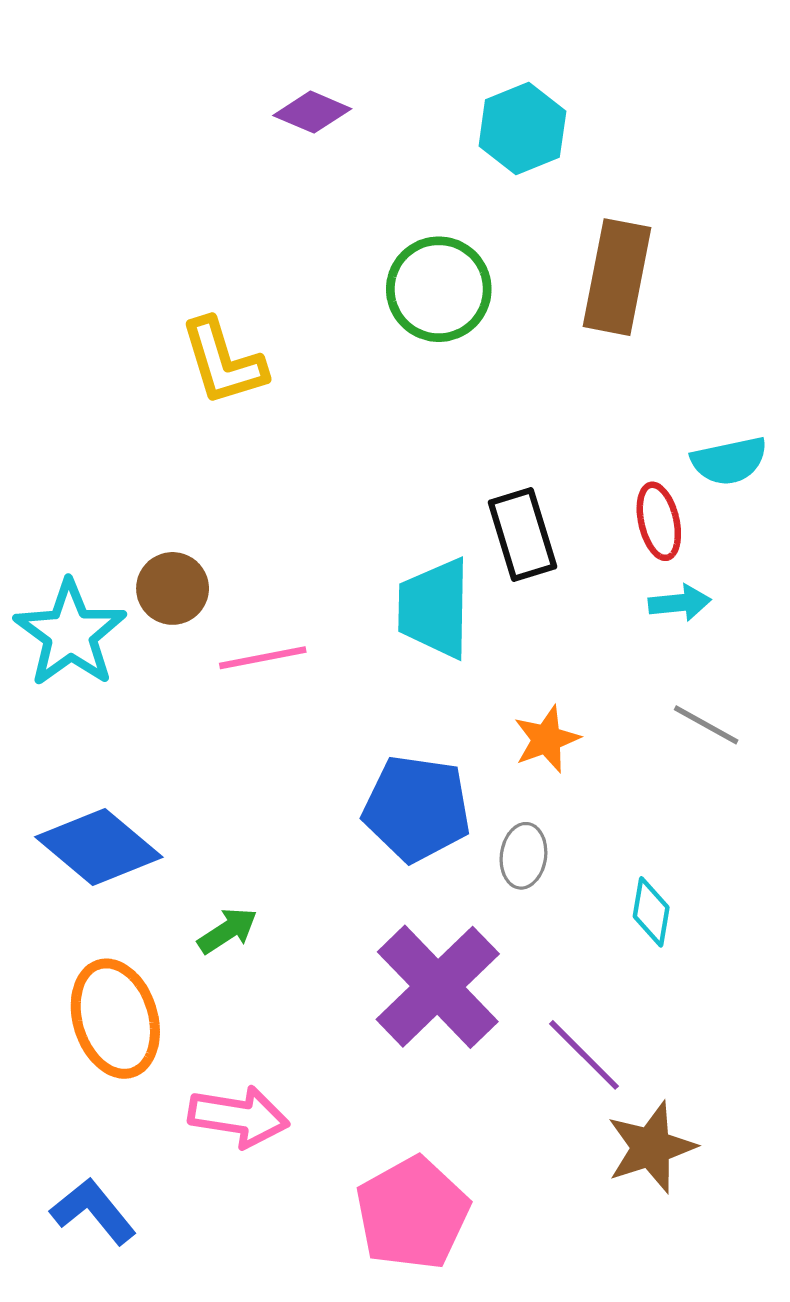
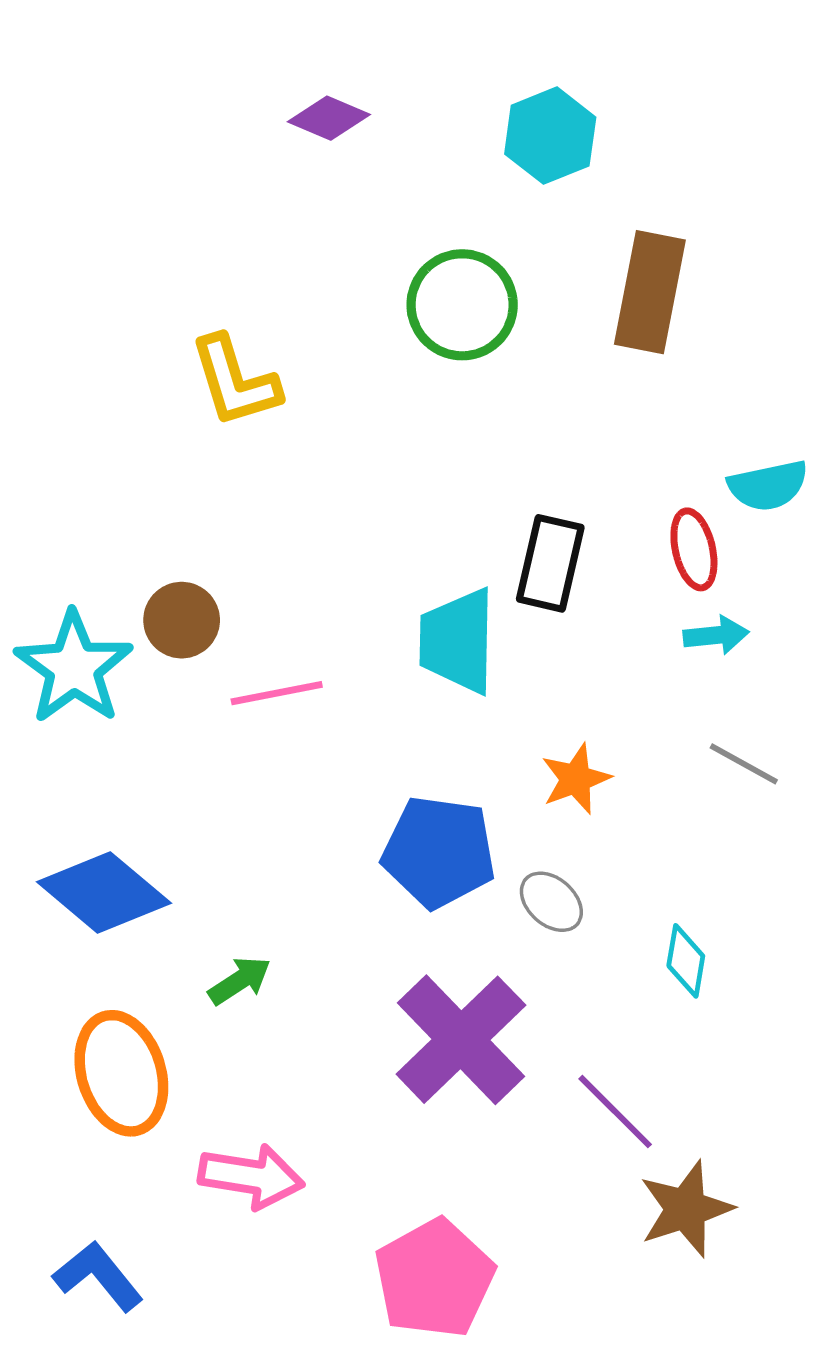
black rectangle: (522, 535) -> (550, 563), turned 30
gray ellipse: (523, 856) -> (551, 902), turned -56

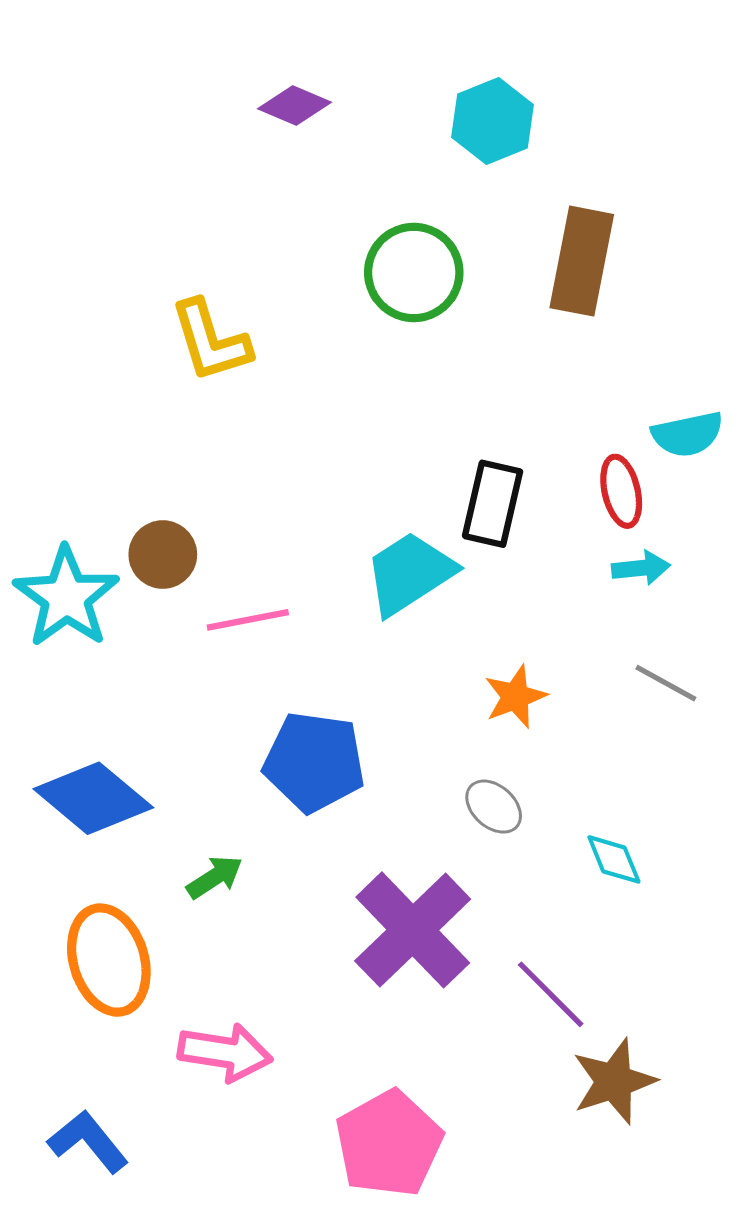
cyan trapezoid: (457, 641) -> (410, 573), turned 56
blue pentagon: (439, 852) -> (314, 762), moved
cyan diamond: (686, 961) -> (614, 859), turned -32

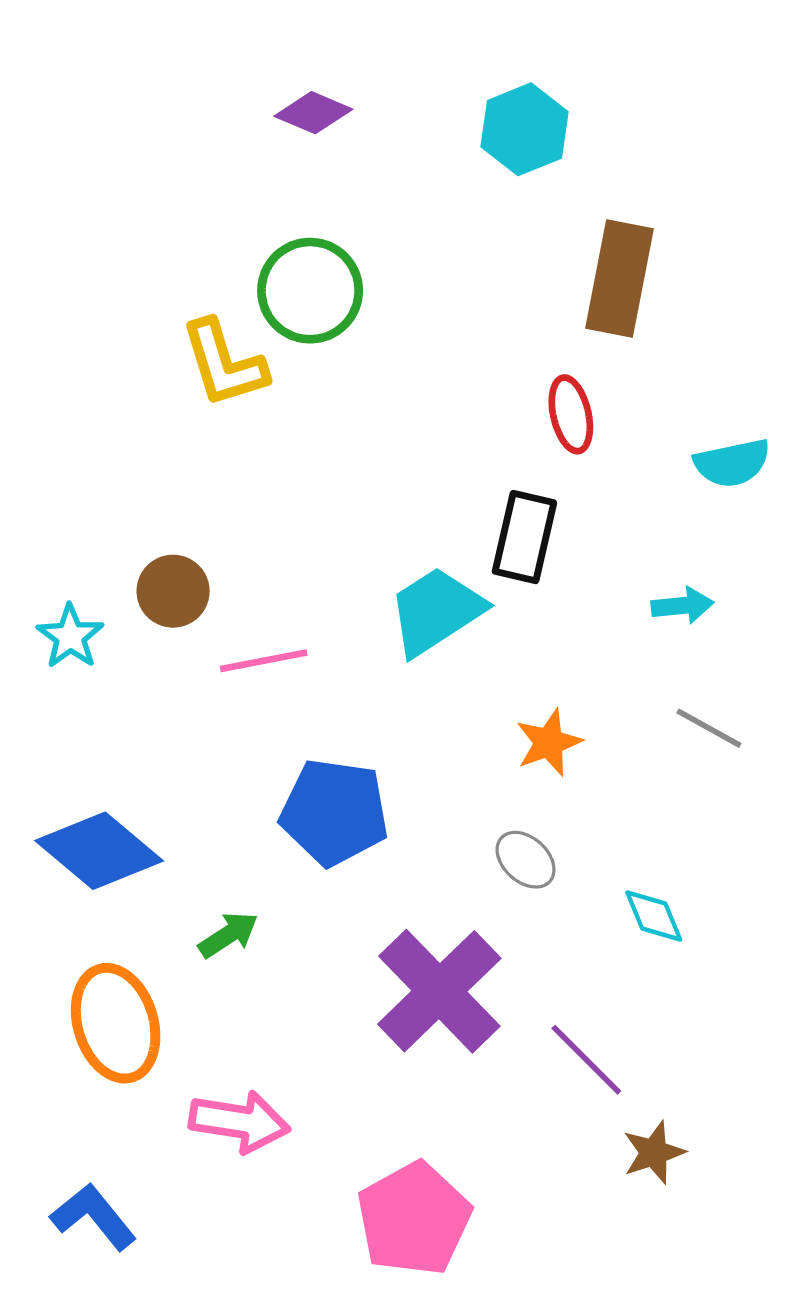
green circle: (414, 272) -> (310, 291), moved
red ellipse: (621, 491) -> (571, 414), moved
cyan star: (66, 597) -> (70, 636), size x0.6
brown star: (614, 1081) -> (654, 1153), size x0.7

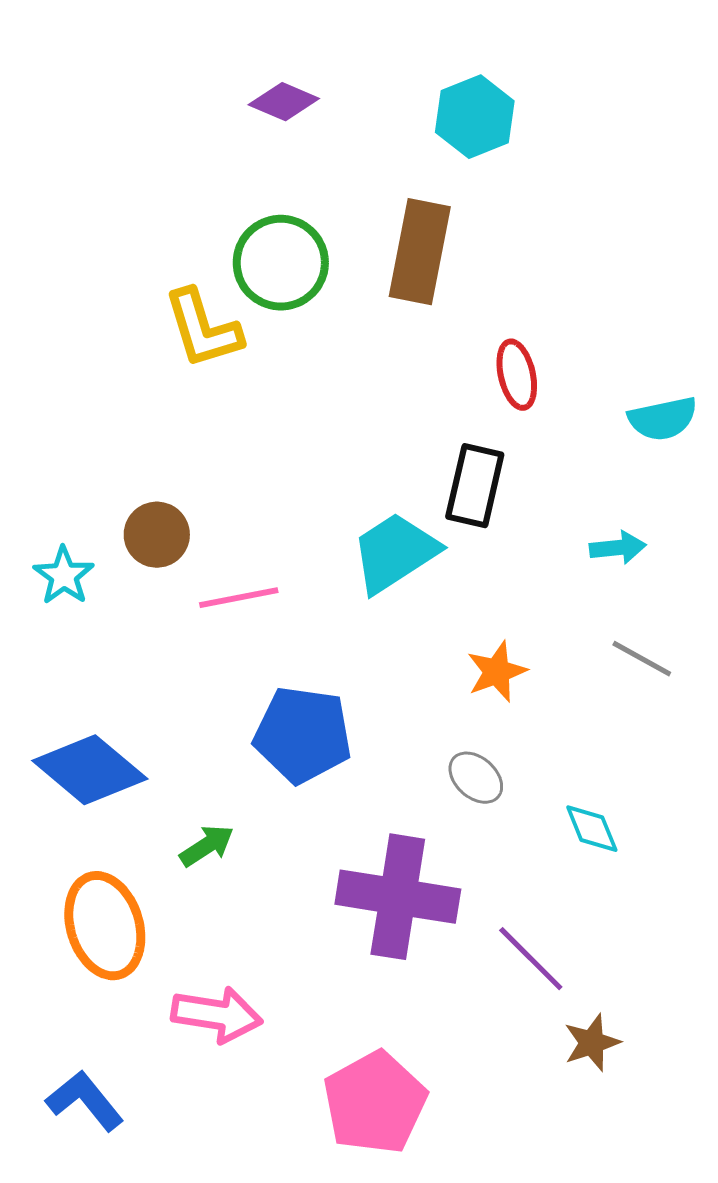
brown rectangle: (619, 278) -> (420, 252), moved
purple cross: (439, 991) -> (398, 897), turned -37

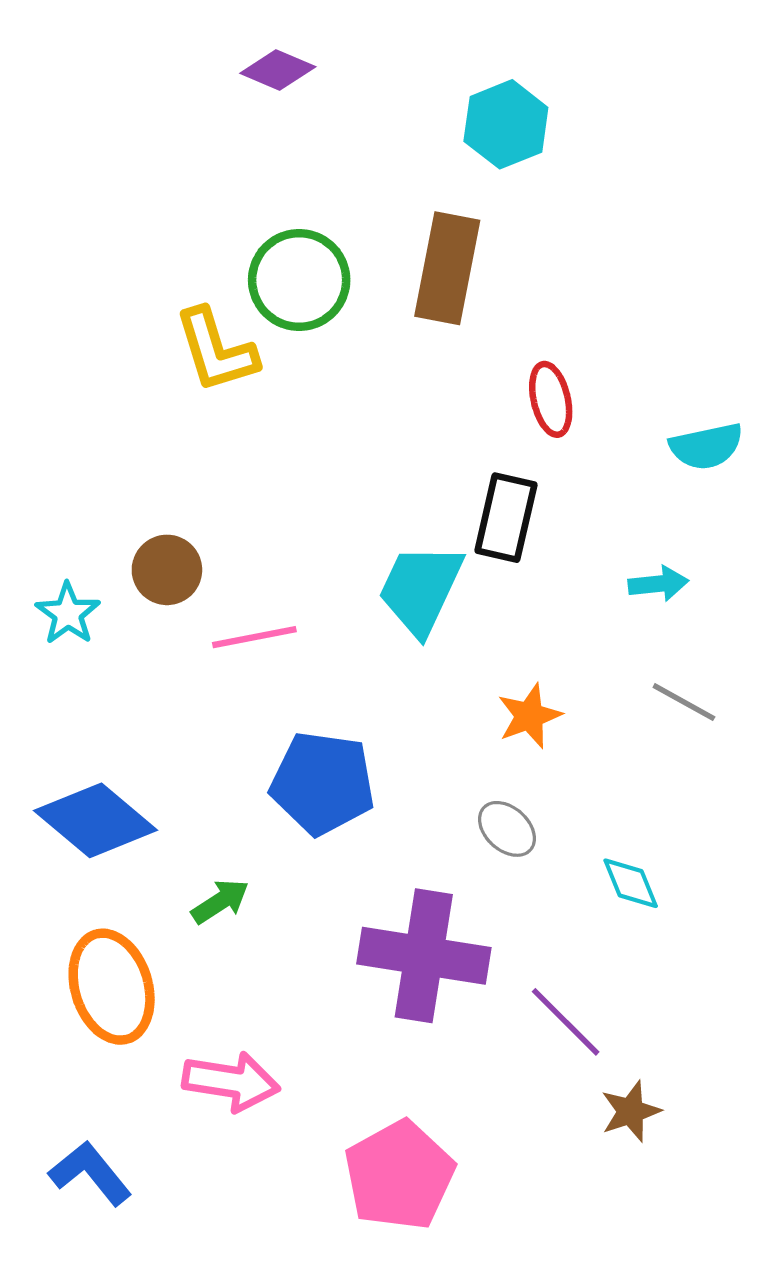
purple diamond: (284, 102) -> (278, 70), moved
cyan trapezoid: (395, 553) -> (421, 589), turned -32

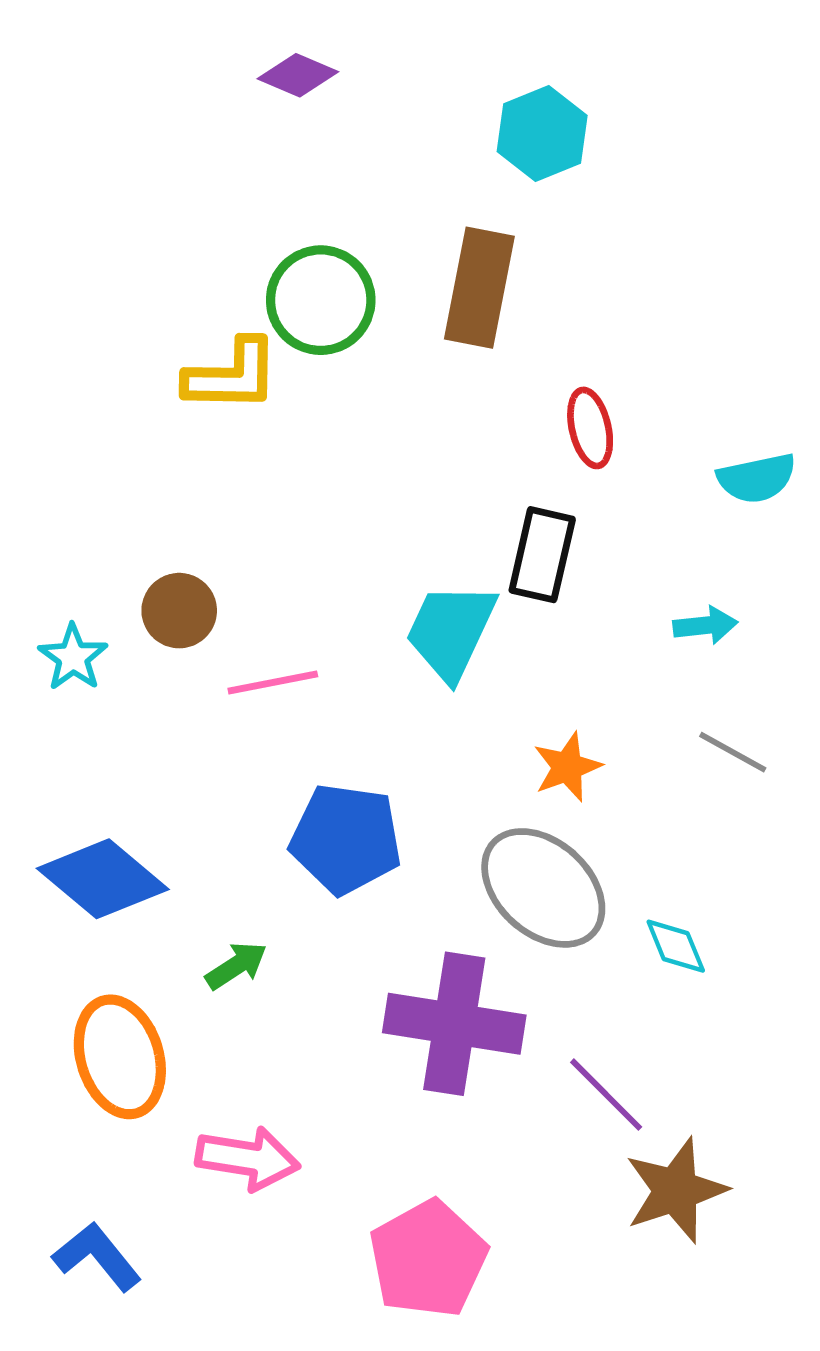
yellow L-shape: (216, 350) -> (232, 375), turned -72
gray ellipse: (507, 829) -> (543, 888), size x2.0
brown star: (631, 1111) -> (676, 1190), size x1.6

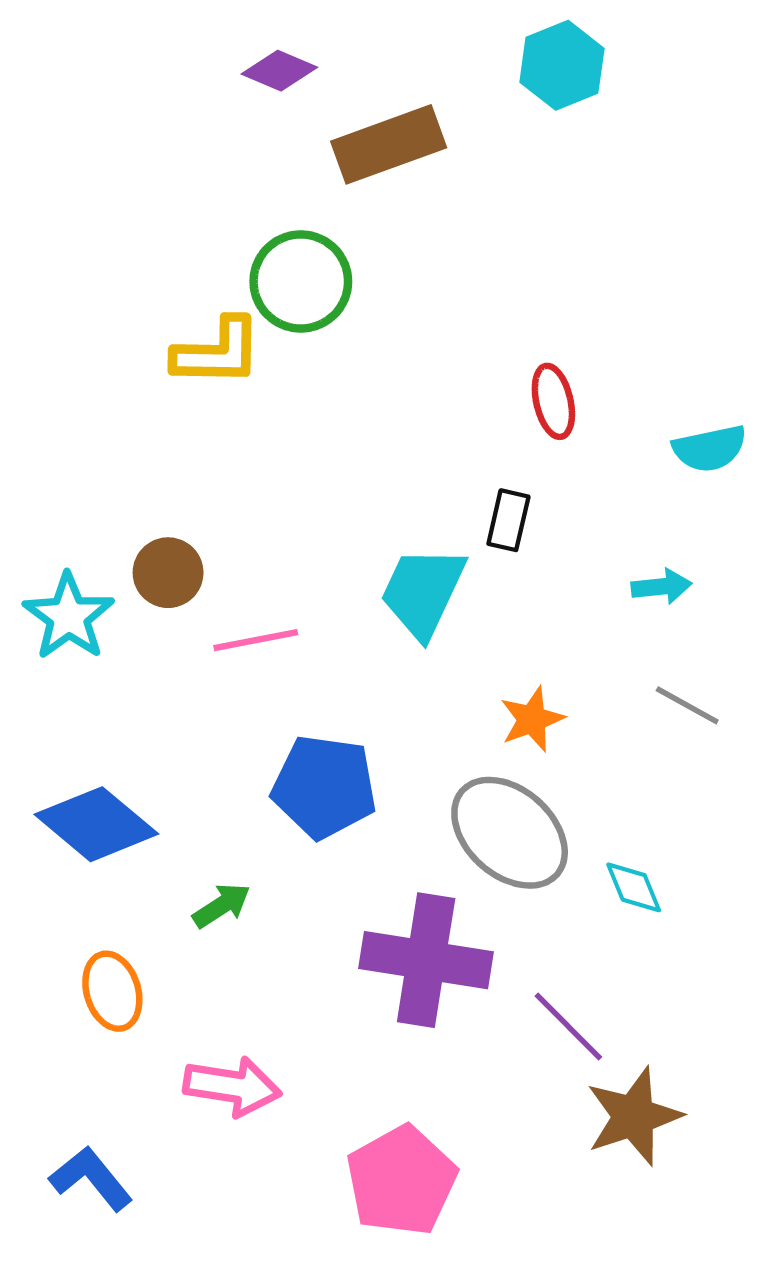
cyan hexagon: (542, 133) -> (562, 65), moved
brown rectangle: (479, 288) -> (389, 144), moved, turned 59
black rectangle: (542, 555) -> (508, 520), size x0.7
cyan star: (73, 657) -> (69, 617), size x1.4
orange ellipse: (120, 1057) -> (112, 991), size x0.7

